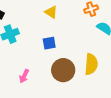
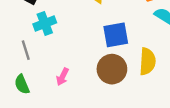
blue square: (49, 43) -> (116, 35), moved, size x1.5

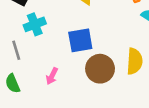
blue square: (116, 35) -> (80, 40), moved

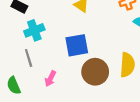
gray line: (16, 50) -> (29, 58), moved

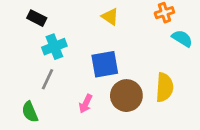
gray line: (29, 58) -> (48, 79), turned 42
pink arrow: (50, 79) -> (86, 104), moved

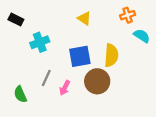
black rectangle: (37, 18) -> (16, 20), moved
gray line: (48, 79) -> (46, 78), moved
yellow semicircle: (164, 87) -> (111, 55), moved

